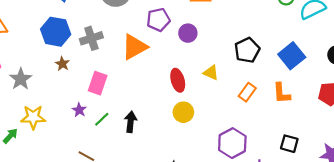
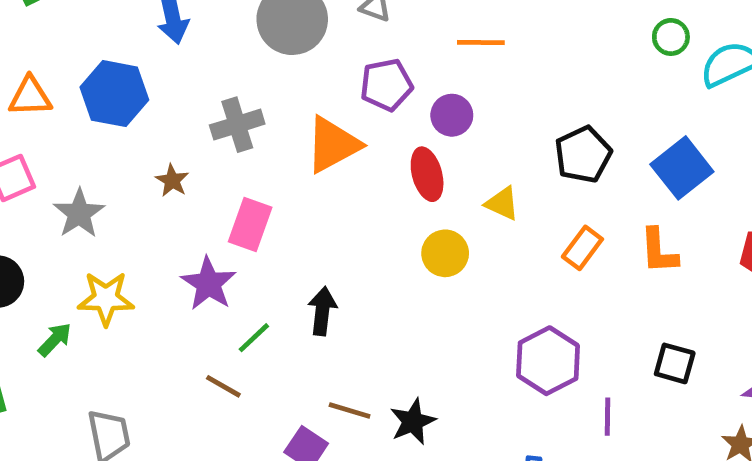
blue hexagon: (56, 32) -> (114, 94), moved
red ellipse: (178, 80) -> (427, 174), moved
purple star: (79, 110) -> (209, 284), size x1.6
yellow circle: (183, 112) -> (445, 253), moved
green line: (102, 119) -> (254, 338), moved

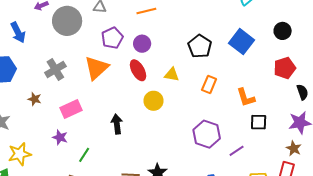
pink rectangle: (250, 225) -> (71, 109), turned 60
orange L-shape: (659, 251) -> (246, 97), moved
purple star: (209, 284) -> (60, 137), size x0.7
black arrow: (322, 311) -> (117, 124), moved
purple line: (608, 417) -> (237, 151), turned 70

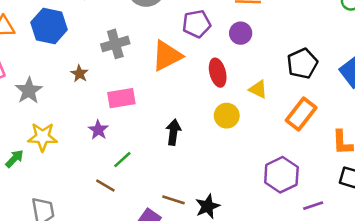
purple circle: (142, 44) -> (241, 33), moved
orange rectangle: (209, 84) -> (301, 114), size x1.4

